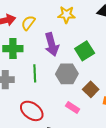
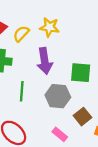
yellow star: (67, 15) -> (49, 27), moved
green square: (85, 51) -> (81, 73), turned 30

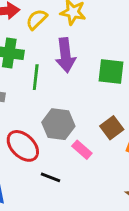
green line: (22, 91) -> (36, 77), moved
gray hexagon: (58, 96) -> (58, 124), moved

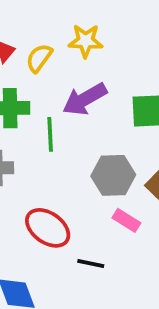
purple arrow: (65, 55) -> (85, 99), turned 76
gray hexagon: (58, 124) -> (113, 175), moved

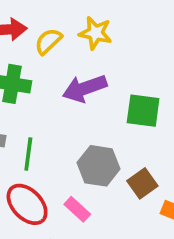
green line: (50, 134) -> (28, 154), moved
pink rectangle: (126, 220) -> (77, 209), moved

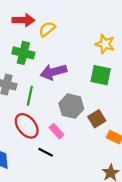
yellow star: (95, 33) -> (105, 44), moved
purple arrow: (85, 88) -> (54, 72), moved

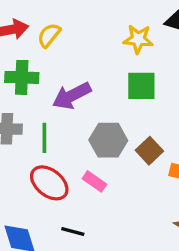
black line: (46, 152) -> (73, 232), moved

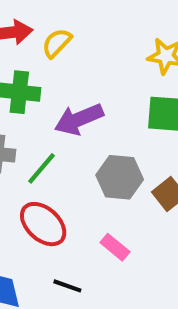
green line: (44, 138) -> (41, 168), turned 36
pink rectangle: (94, 181) -> (115, 247), moved

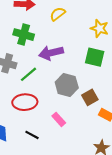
yellow semicircle: (57, 43) -> (58, 14), moved
red ellipse: (43, 224) -> (25, 102), turned -55

